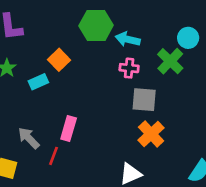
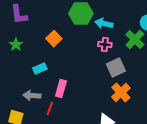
cyan rectangle: (38, 82) -> (40, 69), moved
gray square: (144, 100) -> (116, 68), turned -30
gray arrow: (29, 138) -> (32, 96), turned -42

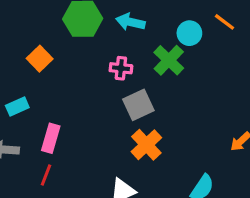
cyan arrow: (104, 24) -> (130, 22), moved
red line: (50, 109) -> (46, 175), moved

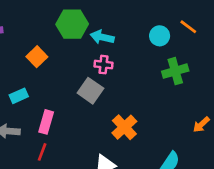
cyan arrow: (130, 22) -> (102, 37), moved
green cross: (169, 60) -> (175, 71), moved, turned 30
gray square: (138, 105) -> (90, 91), moved, turned -30

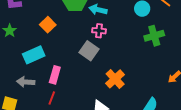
cyan rectangle: (19, 96) -> (34, 55), size x1.5

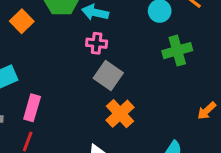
orange square: (48, 25) -> (22, 21), moved
gray square: (89, 51) -> (108, 76), moved

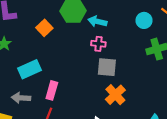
gray square: (108, 76) -> (107, 67), turned -30

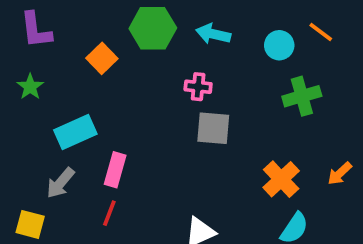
cyan arrow: (97, 22) -> (213, 34), moved
orange cross: (115, 95) -> (281, 179), moved
gray arrow: (21, 98) -> (60, 183), turned -54

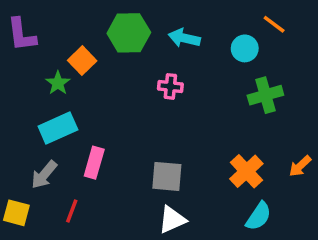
orange line: (321, 32) -> (274, 24), moved
green star: (30, 87) -> (58, 83), moved
gray square: (213, 128) -> (167, 176), moved
red line: (109, 213) -> (72, 211), moved

